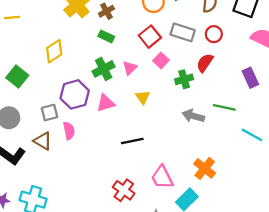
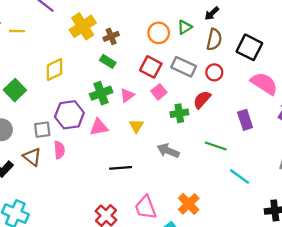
red square: (150, 37) -> (151, 67), turned -30
gray arrow: (193, 116) -> (168, 151), moved

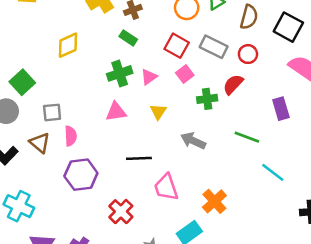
green square: (15, 90) -> (22, 82), moved
purple hexagon: (69, 115) -> (81, 175), moved
pink trapezoid: (146, 207) -> (166, 187), moved

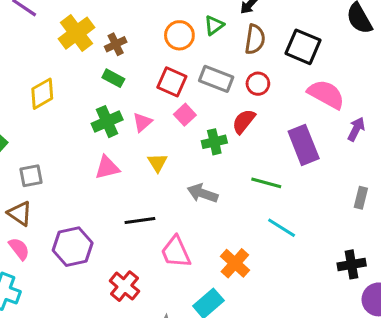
purple rectangle: (281, 109) -> (304, 145), size x1.4
pink semicircle: (71, 136) -> (19, 249), moved, turned -30
cyan line: (273, 172) -> (282, 228), moved

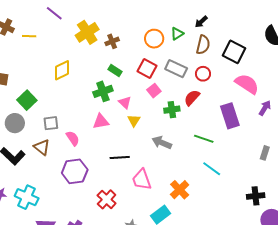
green rectangle: (113, 78) -> (115, 70), moved
pink triangle: (142, 122) -> (125, 102), moved, turned -40
pink semicircle: (19, 249) -> (73, 138), moved

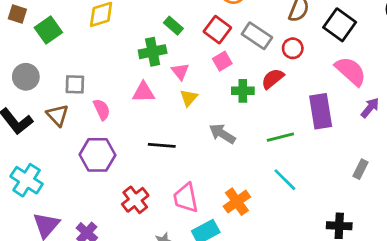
green square: (27, 100) -> (48, 30), moved
green line: (204, 139) -> (280, 137), turned -42
pink trapezoid: (142, 180) -> (186, 198), moved

